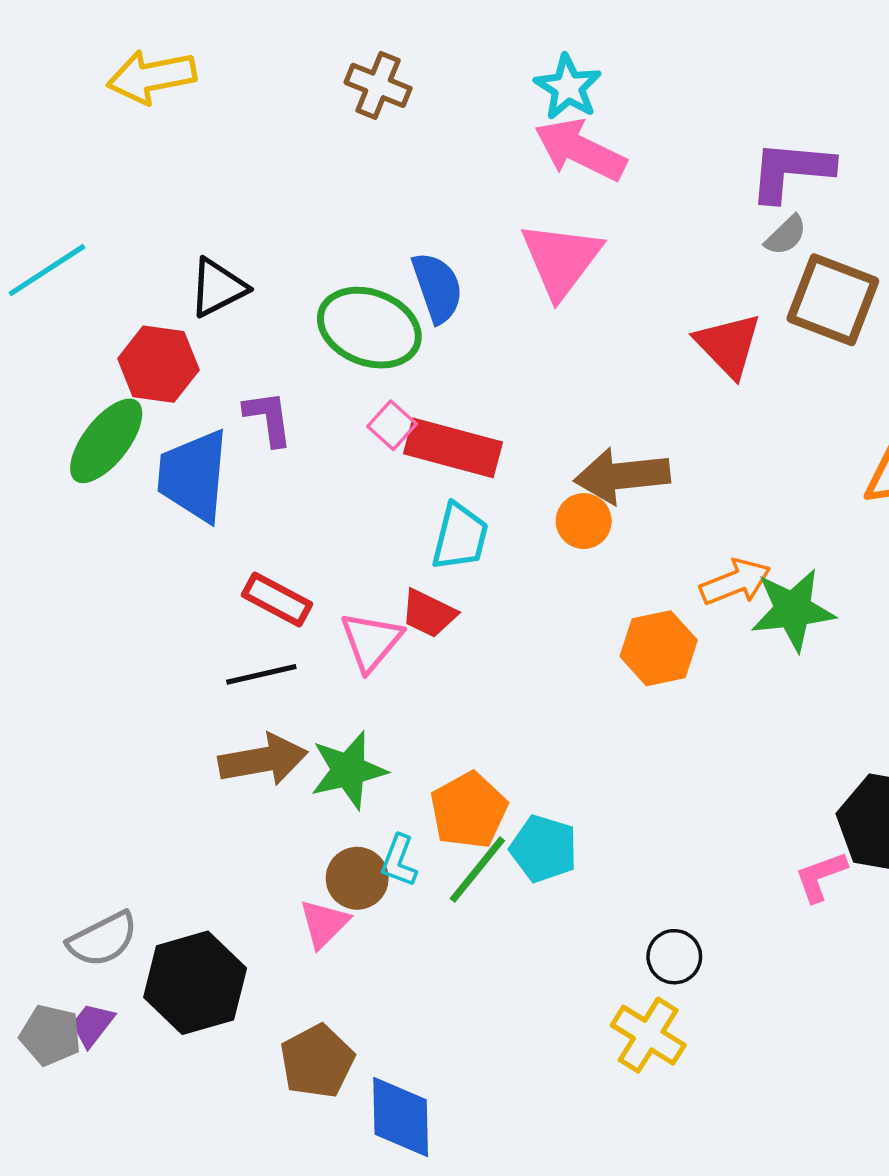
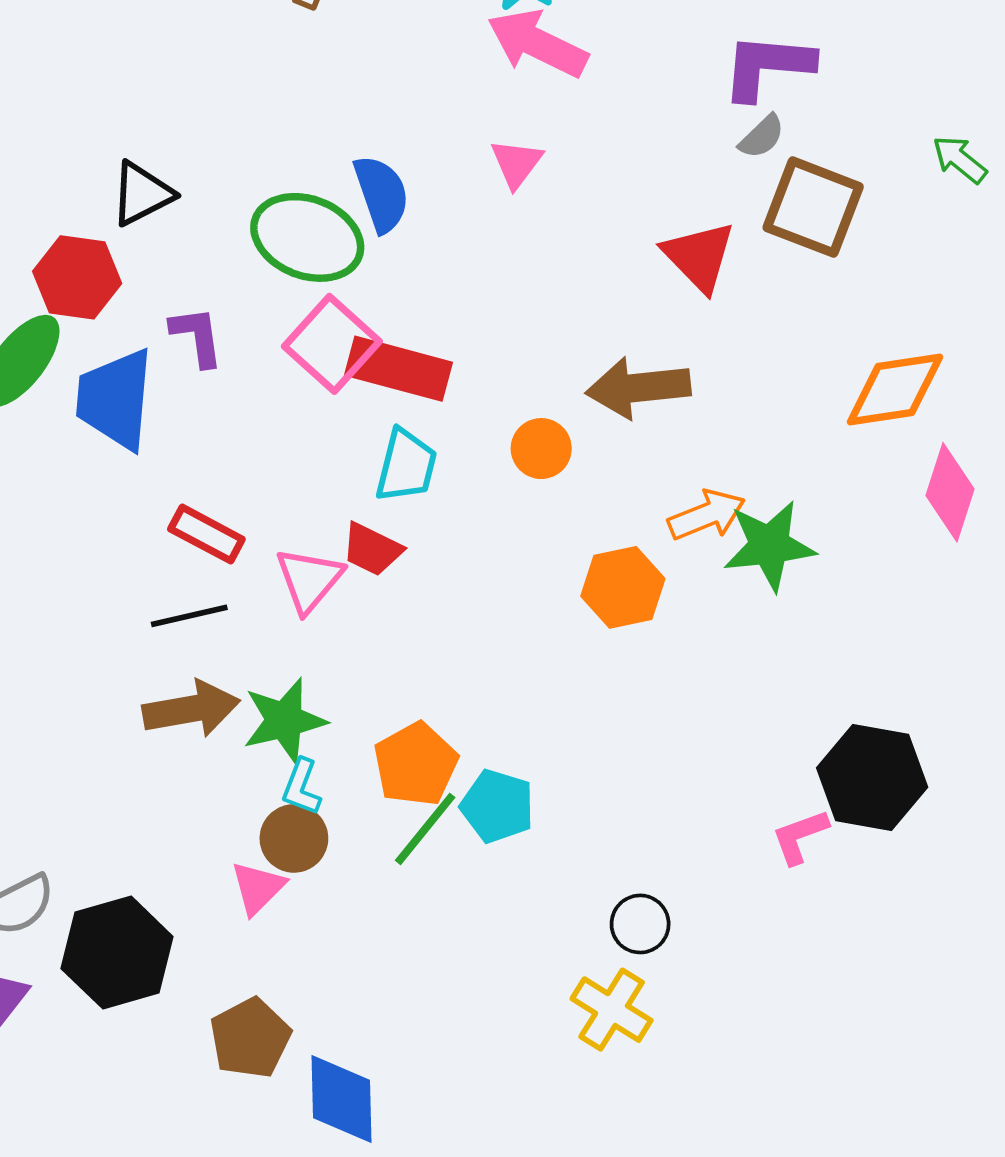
pink triangle: (561, 260) -> (516, 163), size x0.6
pink square: (392, 425) -> (332, 344), size x1.8
brown arrow: (622, 476) -> (638, 388), moved
cyan L-shape: (399, 861) -> (302, 787), moved

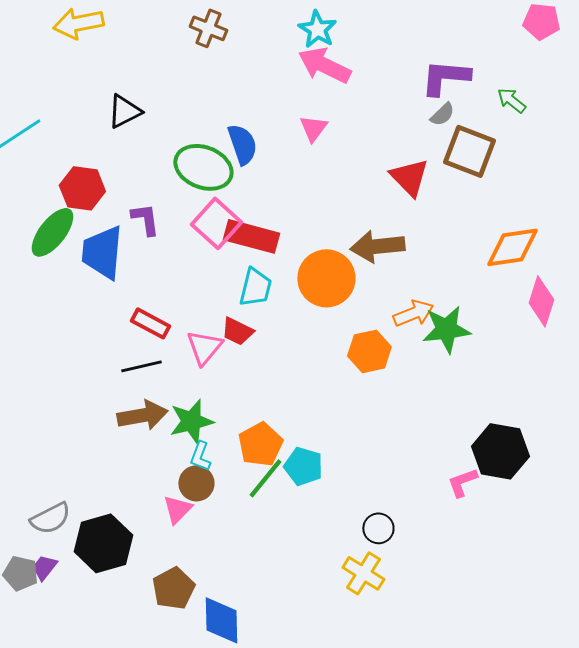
green arrow: (960, 159) -> (511, 100), moved
black triangle: (142, 194) -> (124, 111), moved
orange circle: (541, 449) -> (326, 278), size x1.8

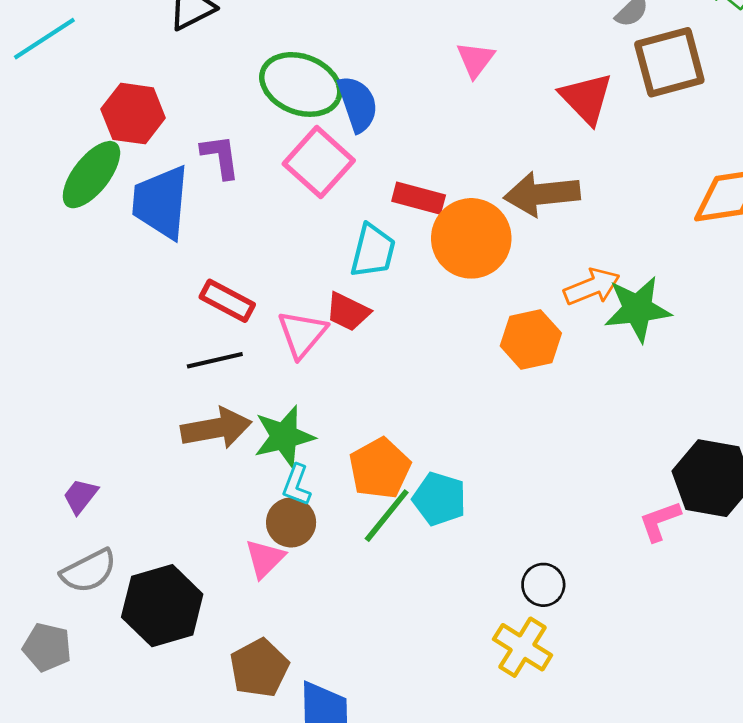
pink triangle: (313, 128) -> (475, 60), moved
blue semicircle: (242, 144) -> (358, 104), moved
brown square: (469, 151) -> (669, 62), turned -36
red rectangle: (251, 236) -> (419, 198), moved, size x0.7
purple trapezoid: (44, 567) -> (80, 496), moved

